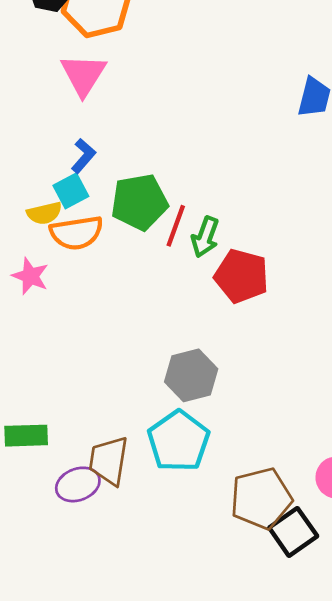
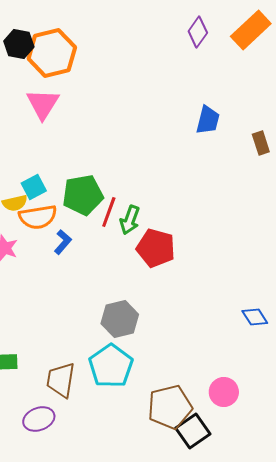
blue L-shape: (83, 156) -> (63, 242), moved
purple ellipse: (78, 484) -> (39, 419), moved

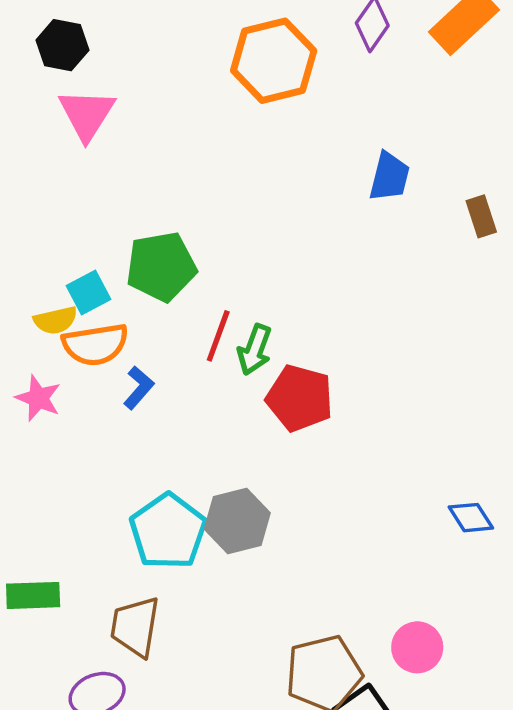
orange hexagon: (52, 53) -> (274, 61), moved
pink triangle: (43, 104) -> (87, 114), moved
green pentagon: (83, 195) -> (161, 267), moved
cyan pentagon: (111, 366) -> (168, 531), moved

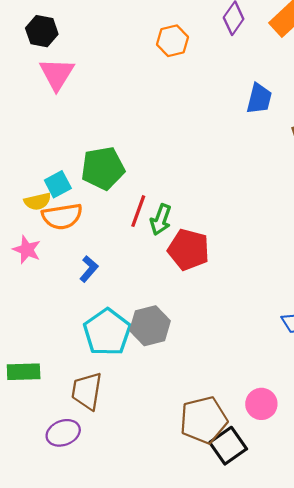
orange hexagon: (274, 61) -> (172, 41), size x0.6
blue trapezoid: (390, 177) -> (259, 99), moved
blue L-shape: (139, 388) -> (89, 269), moved

